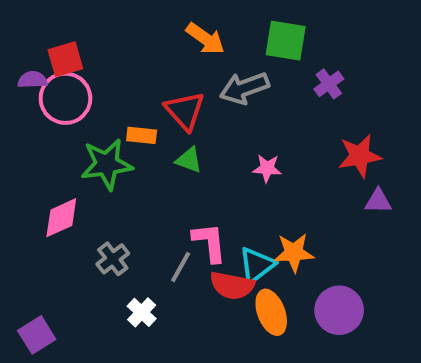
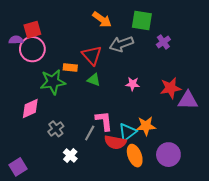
red star: (360, 156) -> (171, 88), moved
purple triangle: (378, 201) -> (188, 100), size x1.5

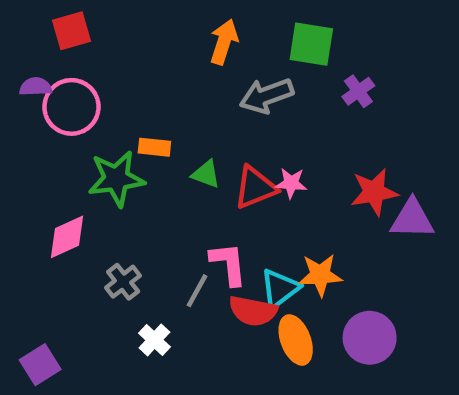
orange arrow: (102, 19) -> (224, 42), turned -108
red square: (32, 30) -> (71, 31), moved
red triangle: (92, 55) -> (255, 188), moved, turned 50

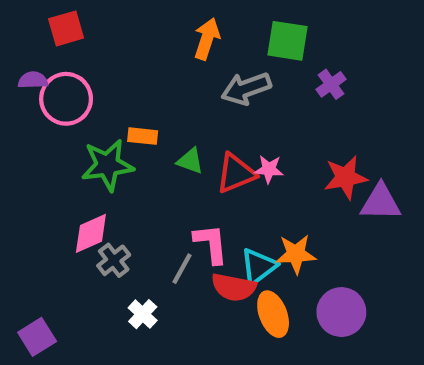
pink diamond: (67, 237) -> (91, 233), moved

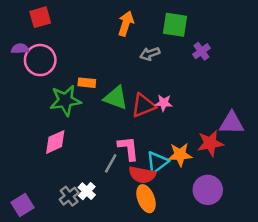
gray arrow: (246, 88) -> (150, 54), size x0.7
green triangle: (190, 161) -> (116, 98), size x1.5
red star: (346, 177) -> (210, 143), moved
gray cross: (114, 260) -> (69, 196), moved
orange ellipse: (273, 314) -> (146, 199), moved

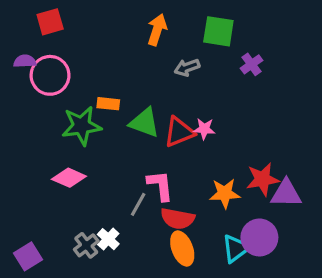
purple triangle: (232, 123) -> (286, 193), moved
pink diamond: (55, 142) -> (69, 178), turned 48
cyan triangle: (157, 162) -> (236, 249), moved

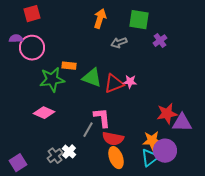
orange star: (225, 193) -> (152, 141), moved

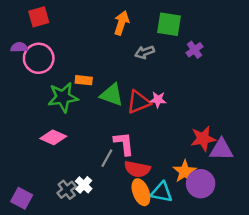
orange star: (152, 141) -> (185, 172), turned -30
cyan triangle: (150, 158) -> (162, 192), moved, turned 48
purple square: (18, 163) -> (22, 198), turned -30

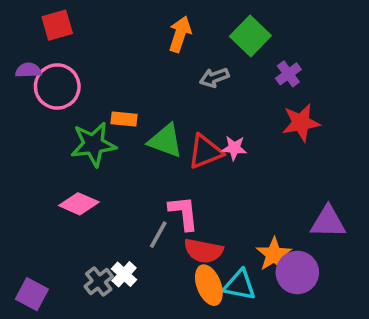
green square: (169, 24) -> (250, 36), turned 35
red star: (203, 139) -> (301, 123), moved

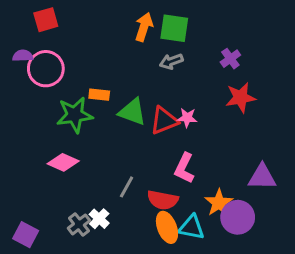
green square: (250, 36) -> (174, 28), moved, turned -36
pink L-shape: (184, 213) -> (184, 168), moved, turned -148

